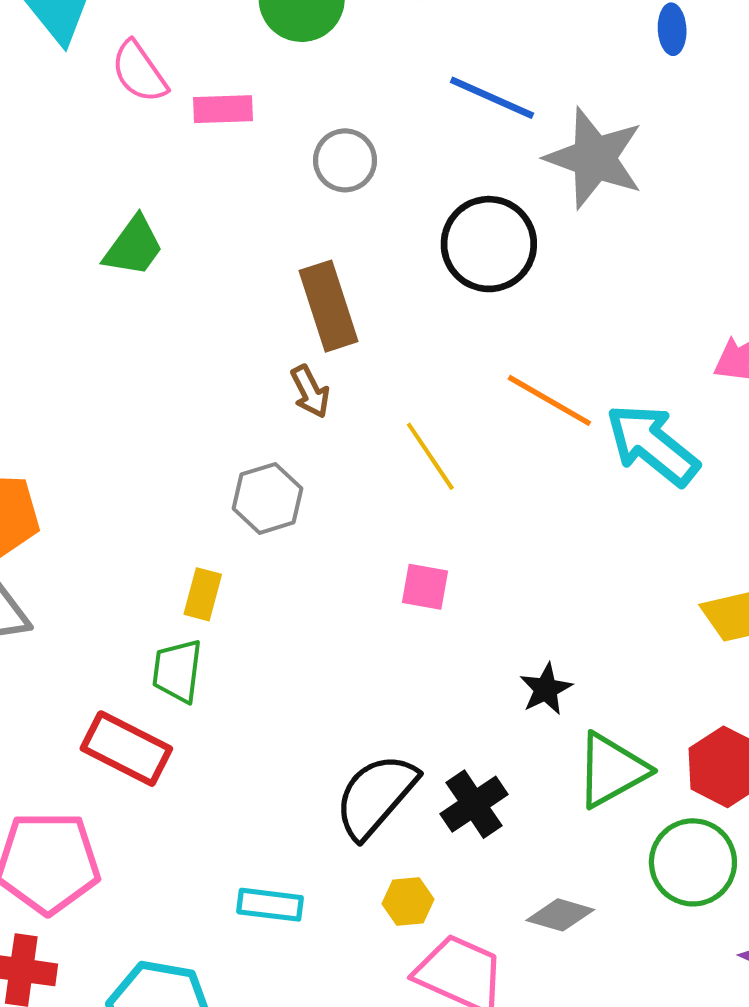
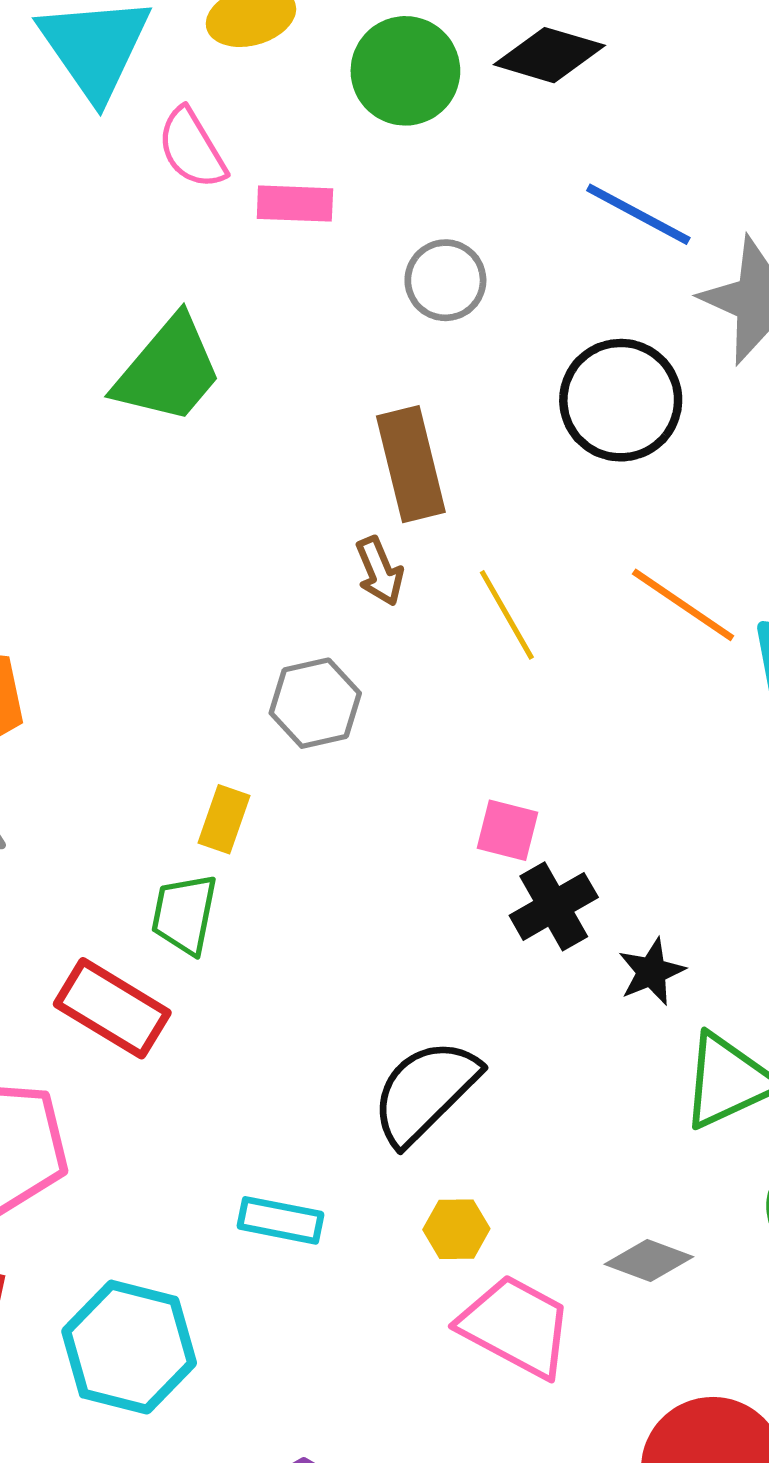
green trapezoid: (134, 247) -> (168, 370), size x1.4
yellow line: (430, 456) -> (507, 615), moved
black cross: (474, 804) -> (554, 906), moved

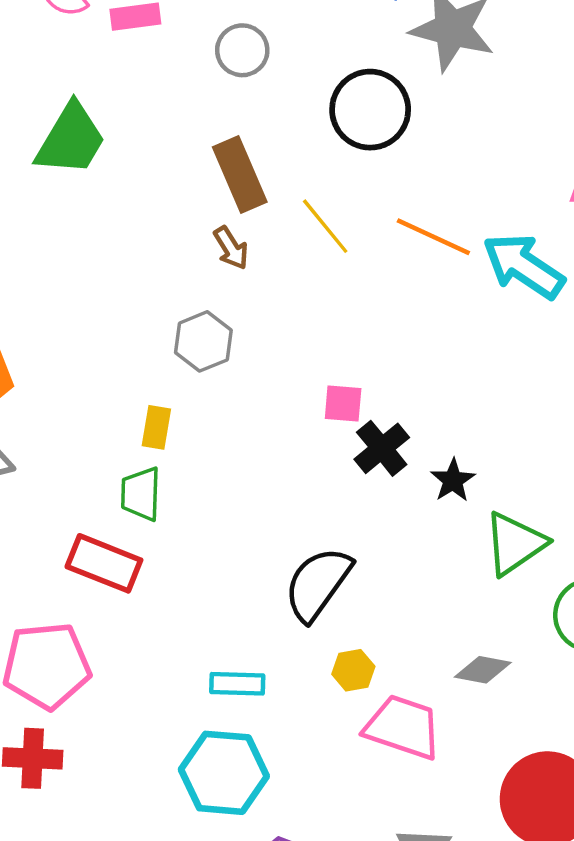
yellow line: (507, 615) -> (325, 226), moved
cyan hexagon: (129, 1347) -> (224, 773), moved

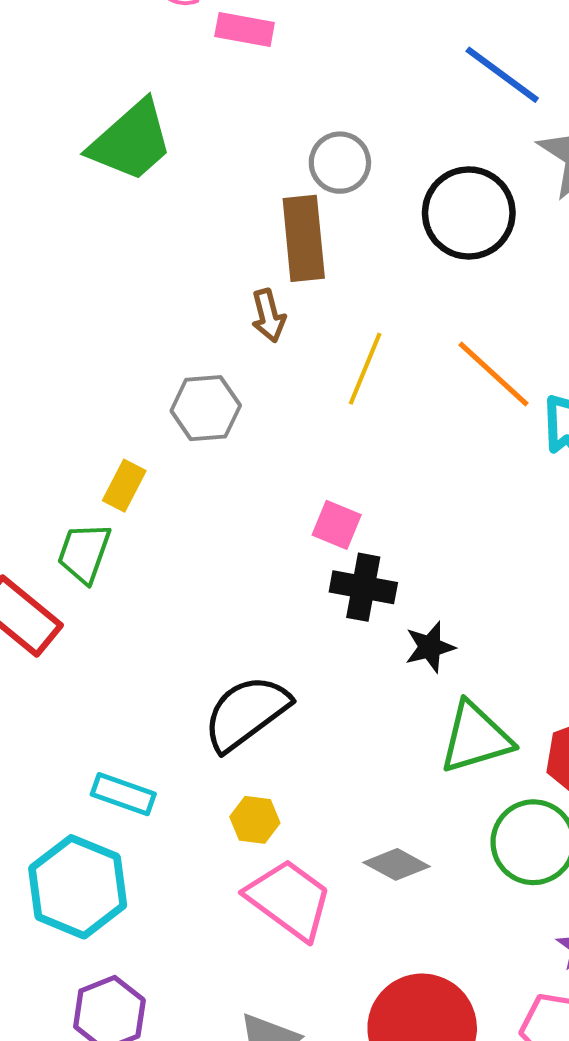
gray circle: (242, 50) -> (340, 163), moved
yellow line: (325, 226) -> (365, 369), moved, turned 44
black cross: (382, 448) -> (363, 587), turned 32

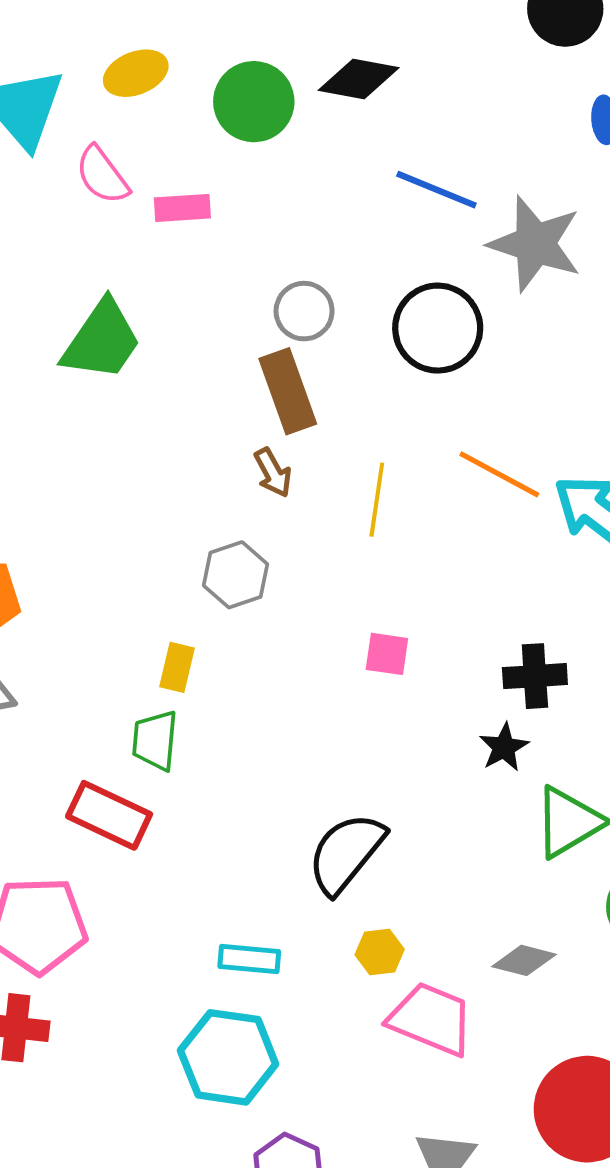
black cross: (363, 587) -> (535, 676), moved

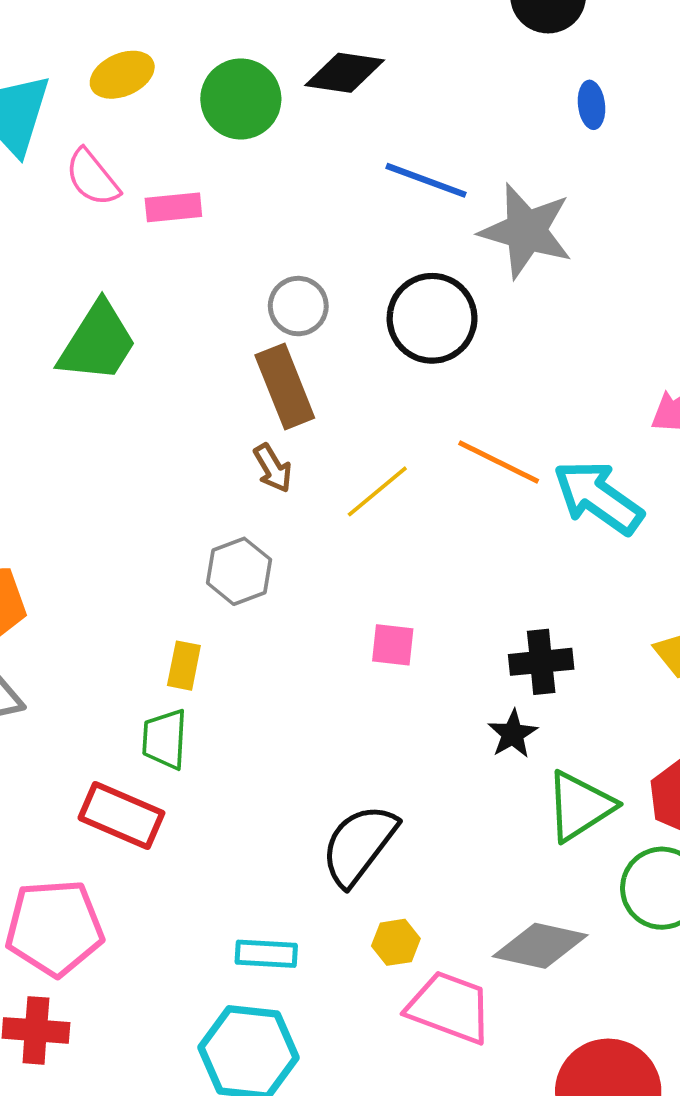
yellow line: (377, 500) -> (377, 491), turned 44
gray diamond: (524, 960) -> (540, 946), size x1.5

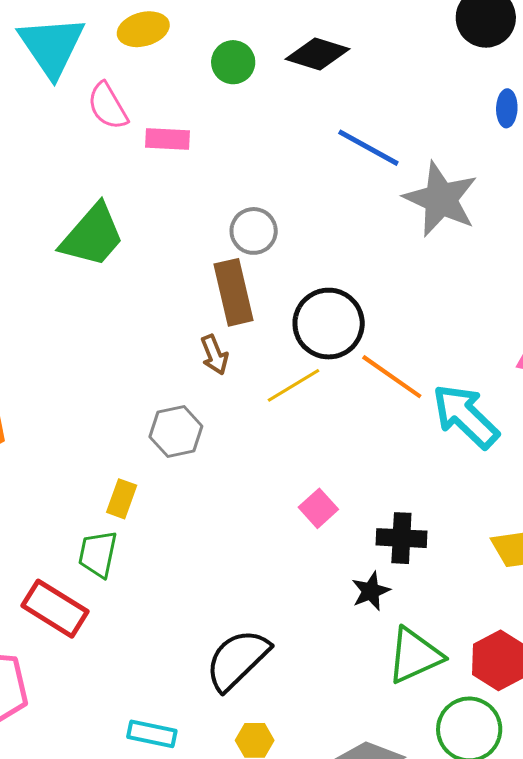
green circle: (241, 99) -> (233, 62), size x0.7
black circle: (432, 318) -> (329, 324), moved
pink square: (393, 645) -> (318, 508), moved, turned 33

